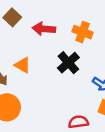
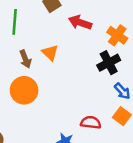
black cross: (68, 63) -> (109, 63), moved

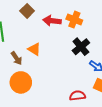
orange cross: (117, 35) -> (74, 20), moved

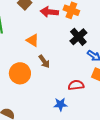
brown arrow: (16, 58) -> (44, 61), moved

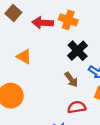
brown arrow: (44, 61) -> (71, 80), moved

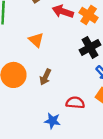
brown arrow: (71, 80) -> (45, 77), moved, turned 49

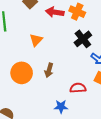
orange triangle: (36, 40) -> (36, 40), turned 40

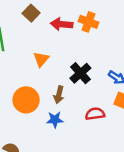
black cross: (83, 39) -> (80, 73), moved
blue star: (61, 107) -> (55, 120), moved

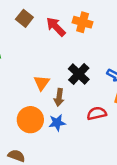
red arrow: (62, 24) -> (56, 27), turned 45
orange triangle: (41, 59) -> (42, 83), moved
orange circle: (26, 100) -> (30, 120), moved

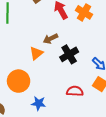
brown arrow: (59, 97) -> (51, 39), moved, turned 40
blue star: (57, 123) -> (39, 103), moved

